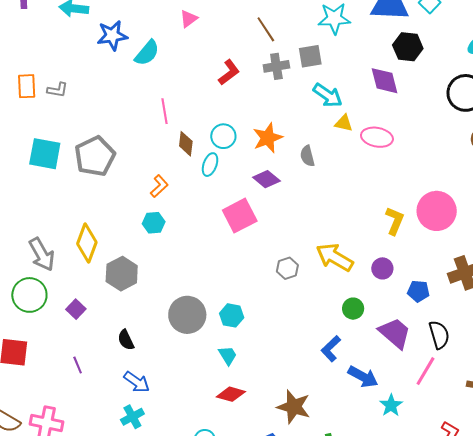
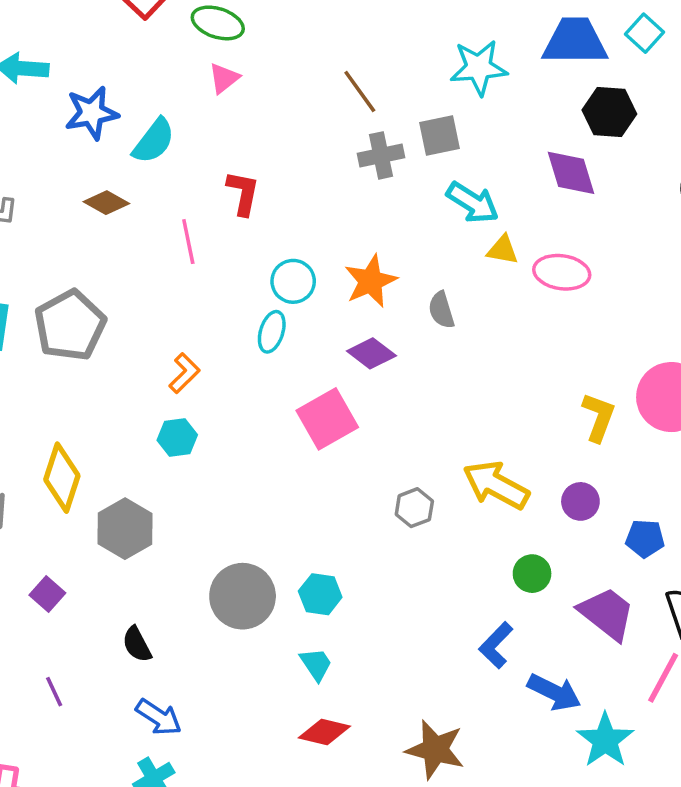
red L-shape: (229, 72) -> (243, 193), moved, turned -40
brown diamond: (186, 144) -> (106, 203), moved, turned -65
cyan star: (391, 405) -> (605, 740), size x1.4

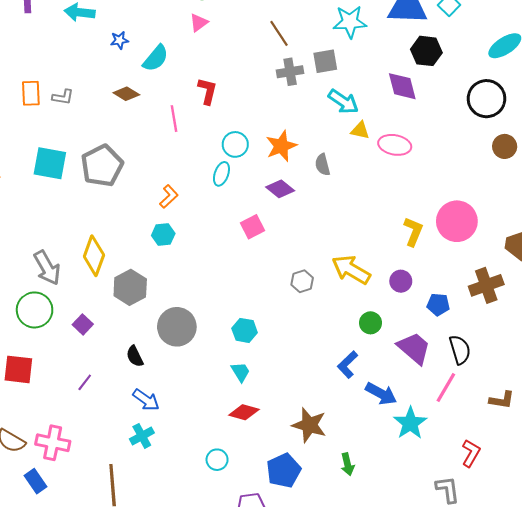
blue star: (92, 113) -> (119, 40), size x0.6
pink square: (327, 419) -> (252, 227), size x0.7
gray circle: (243, 596) -> (177, 327), moved
purple line: (54, 692) -> (85, 382), turned 60

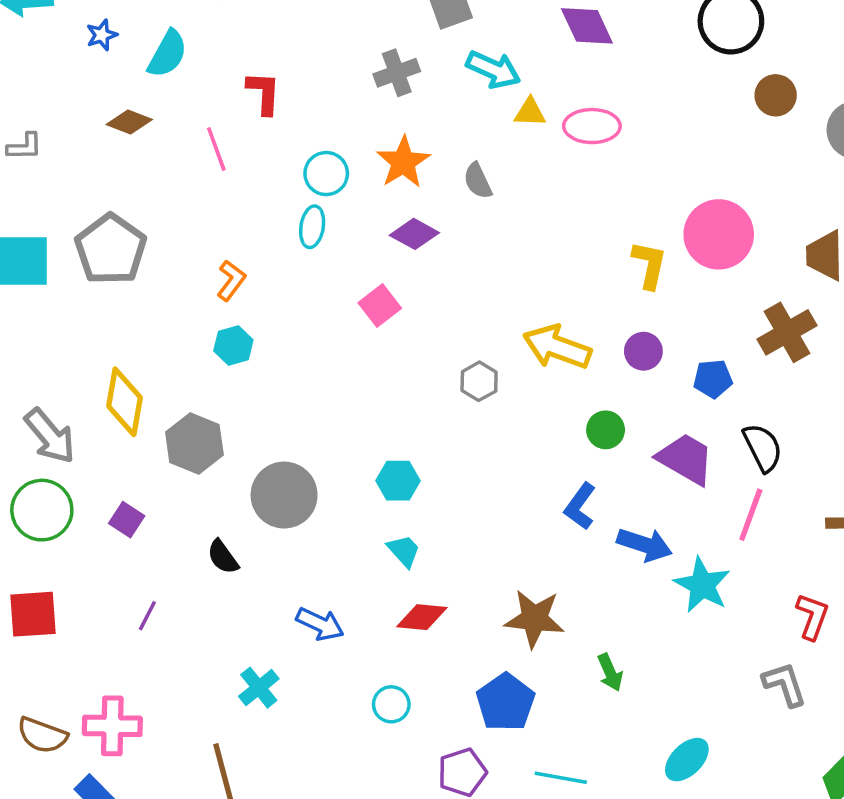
gray cross: (290, 72) -> (397, 73), moved
blue arrow: (146, 400) -> (320, 624), moved

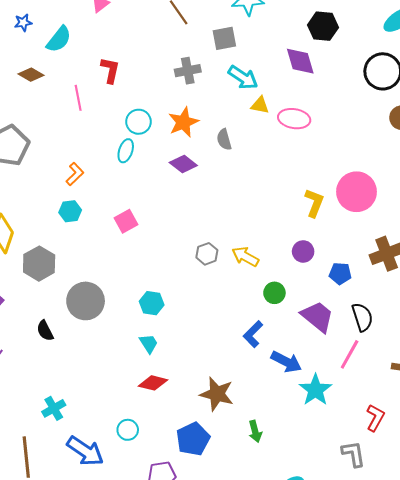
pink square: (380, 305) -> (126, 221), moved
yellow arrow: (557, 347) -> (245, 257), moved, size x0.7
blue arrow: (320, 624) -> (85, 451), moved, size x1.4

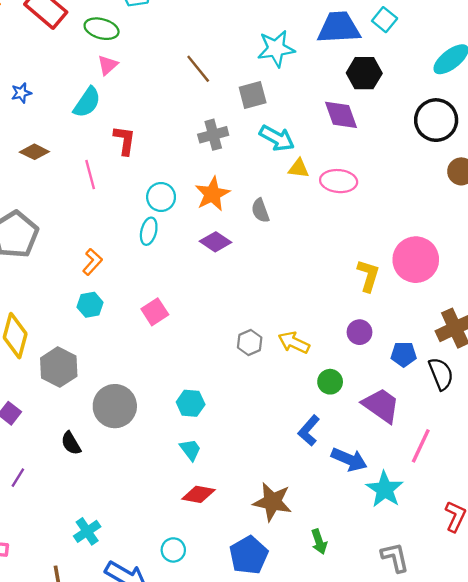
cyan semicircle: (59, 39) -> (87, 102), moved
black semicircle: (362, 317) -> (441, 374), moved
gray L-shape: (353, 454) -> (395, 557), moved

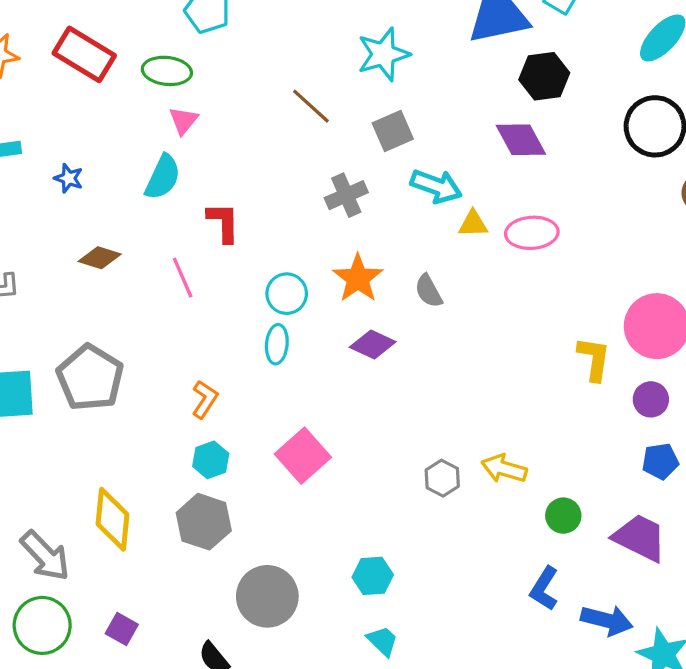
cyan star: (276, 49) -> (383, 54), moved
blue star: (21, 93) -> (69, 178), turned -30
pink square: (155, 312) -> (303, 456), size x1.4
purple circle: (359, 332) -> (651, 399), moved
gray hexagon: (59, 367) -> (204, 522), moved

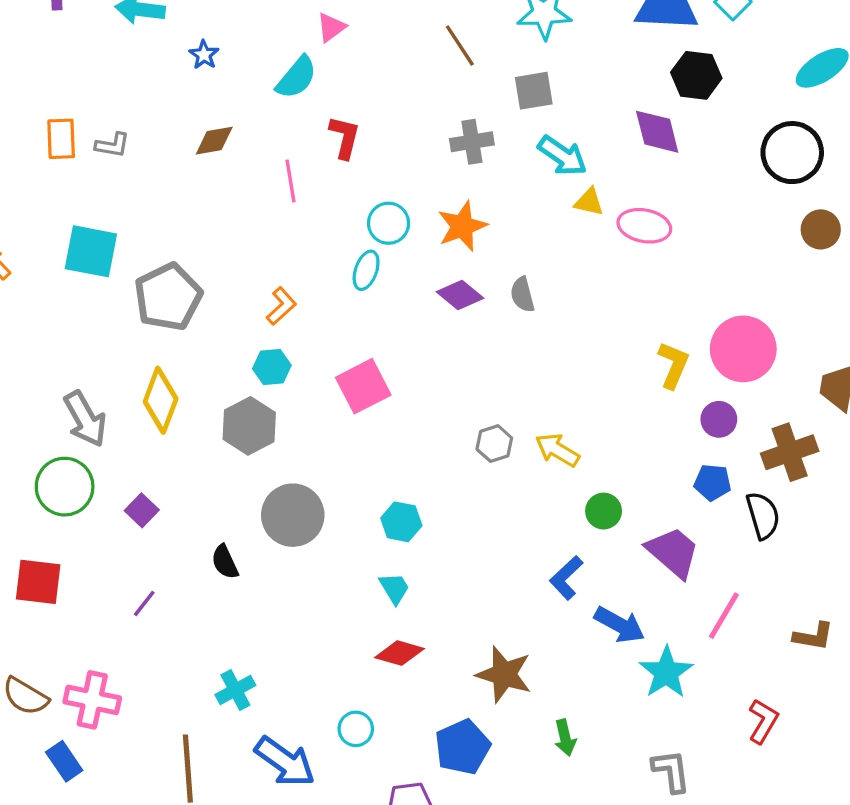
brown diamond: (100, 258) -> (214, 141), turned -42
gray semicircle: (429, 291) -> (522, 295), moved
gray pentagon: (90, 378) -> (168, 297), moved

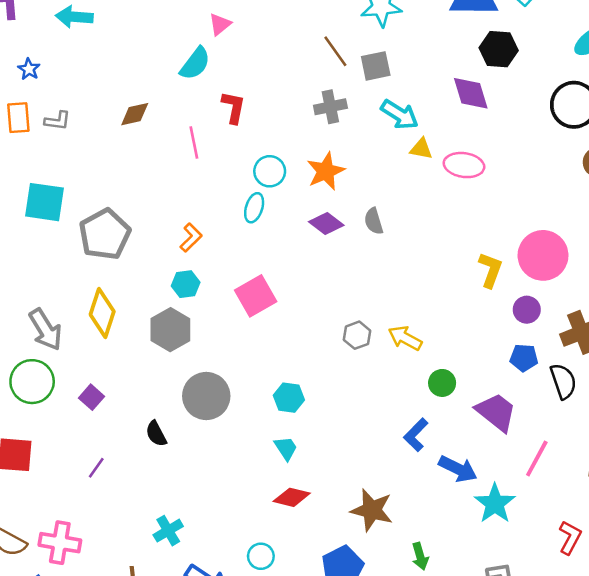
brown line: (460, 45) -> (335, 51), moved
blue star: (204, 55) -> (29, 69), moved

